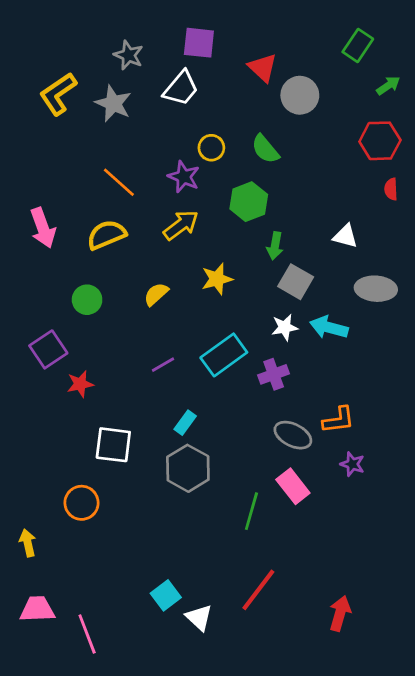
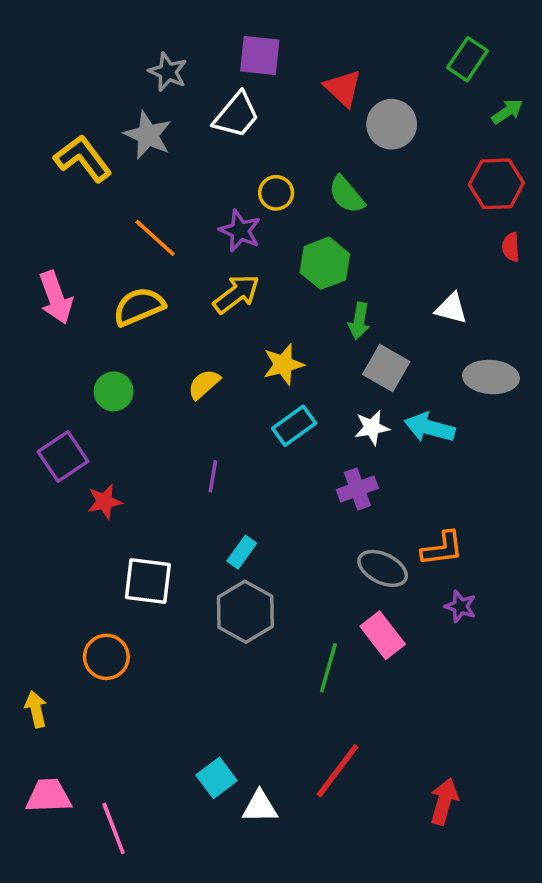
yellow L-shape: (58, 94) -> (83, 159), moved, turned 87
cyan rectangle: (224, 355) -> (294, 426), moved, size x0.7
purple line: (163, 365) -> (213, 476), turned -50
white triangle: (199, 617) -> (260, 807), turned -44

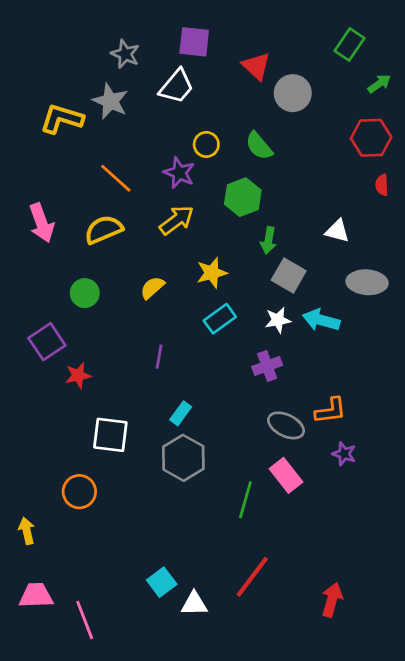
yellow L-shape: (83, 159) -> (62, 119), turned -36

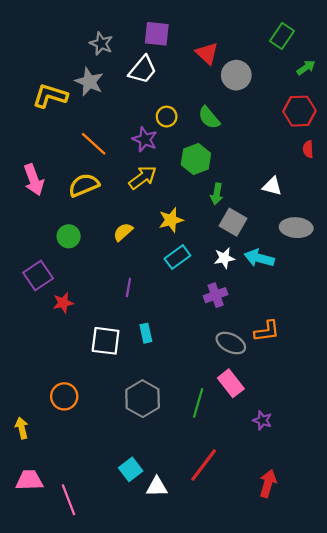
cyan rectangle: (181, 413) -> (146, 333), turned -48
white square: (110, 435) -> (106, 341), moved
purple star: (344, 454) -> (262, 420), moved
gray hexagon: (183, 458) -> (143, 399), moved

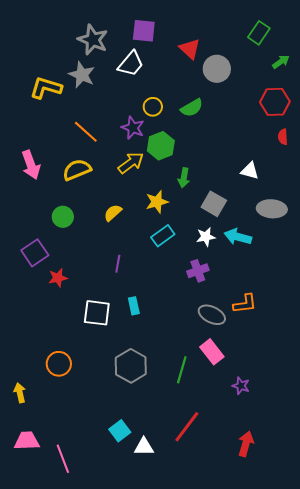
gray star: (101, 44) -> (93, 40), size x1.4
green semicircle: (209, 118) -> (192, 108), turned -80
green hexagon: (196, 159) -> (161, 146), moved
green arrow: (217, 194) -> (184, 178), moved

